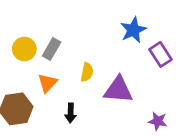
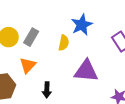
blue star: (133, 30) -> (82, 25), moved
yellow semicircle: (87, 72) -> (64, 43), moved

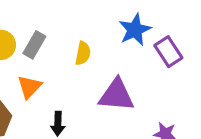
blue star: (82, 25) -> (135, 30), moved

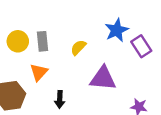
gray rectangle: (34, 45) -> (42, 41), turned -36
yellow semicircle: (83, 53) -> (78, 47), turned -147

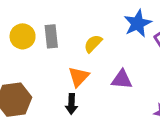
orange triangle: (39, 72) -> (79, 77), moved
purple triangle: (103, 78) -> (122, 80), size x0.7

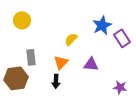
yellow circle: (23, 36) -> (22, 20), moved
gray rectangle: (51, 36) -> (31, 57), moved

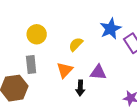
yellow circle: (22, 20) -> (37, 34), moved
black arrow: (56, 81) -> (80, 88), moved

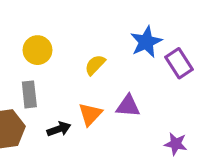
orange triangle: (65, 70) -> (90, 114), moved
black arrow: (80, 88) -> (59, 129), moved, turned -112

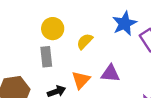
yellow circle: (37, 50) -> (53, 29), moved
gray rectangle: (29, 94) -> (46, 57), moved

